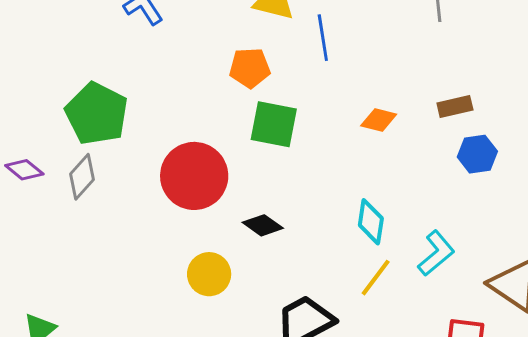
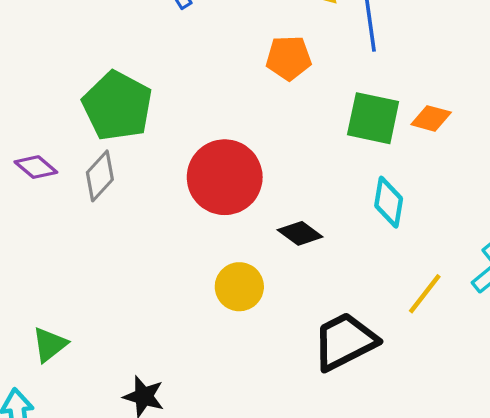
green square: (274, 124) -> (373, 118), moved
cyan diamond: (371, 222) -> (389, 202), moved

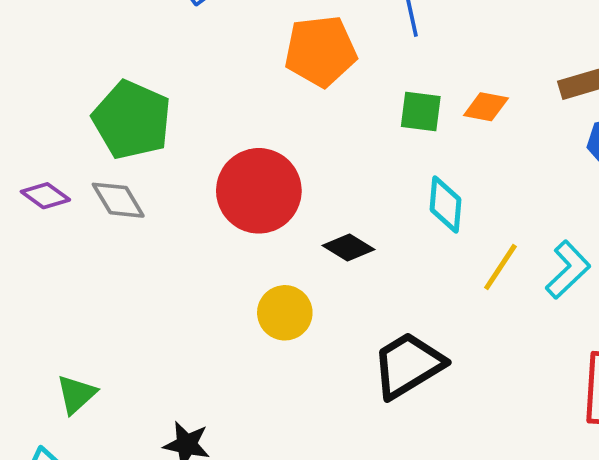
orange pentagon: (289, 58) -> (320, 51), size x1.4
green square: (373, 118) -> (421, 112), size x0.7
gray diamond: (100, 176) -> (118, 200), turned -69
yellow line: (425, 294) -> (500, 267), moved

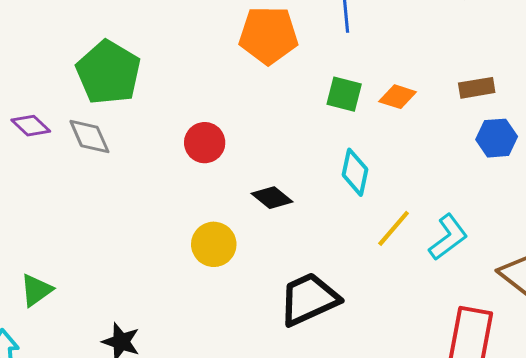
red circle: (259, 191) -> (205, 143), size x0.6

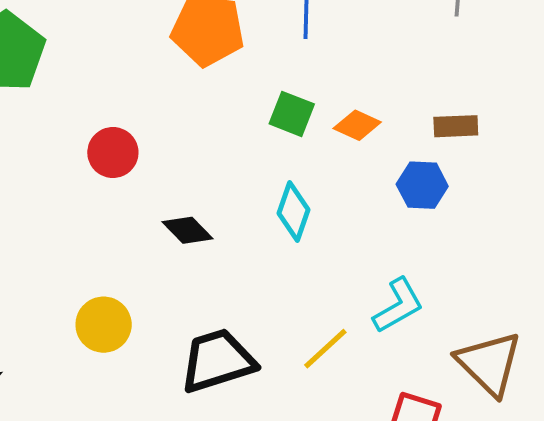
blue hexagon: (497, 138) -> (422, 185), moved
yellow line: (394, 228) -> (325, 349), moved
yellow circle: (214, 244) -> (104, 325), moved

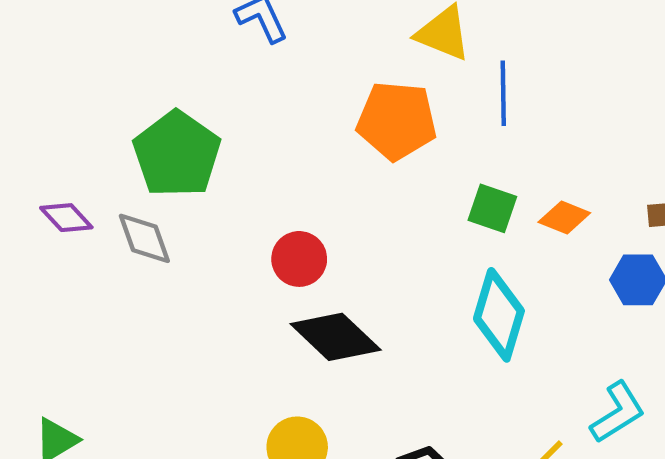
cyan diamond: (293, 212) -> (499, 315), size x1.4
black diamond: (187, 230) -> (336, 337), moved, size x1.6

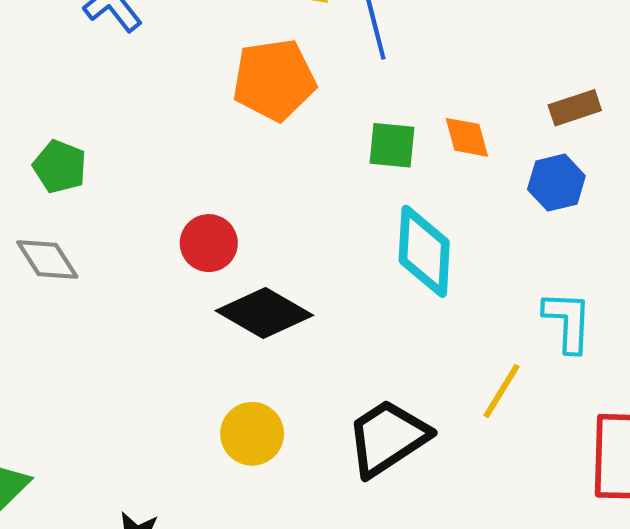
green pentagon: (177, 154) -> (60, 167), size x0.6
orange diamond: (564, 218) -> (467, 137), turned 66
cyan L-shape: (618, 412) -> (568, 321), turned -42

